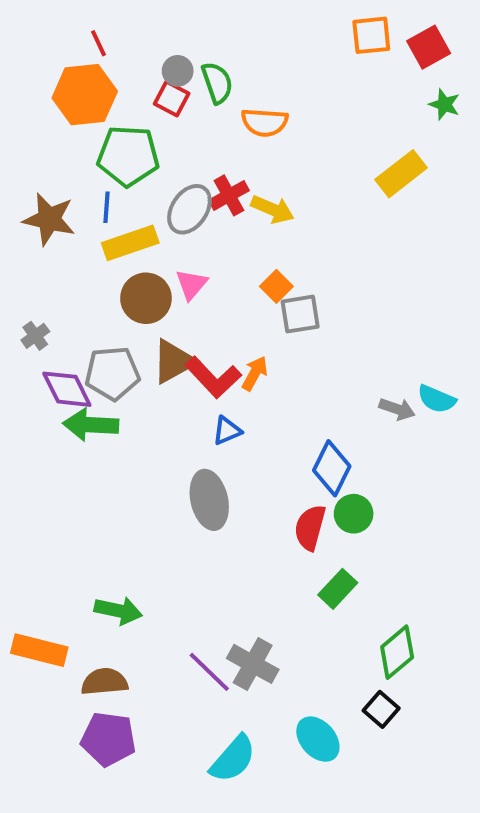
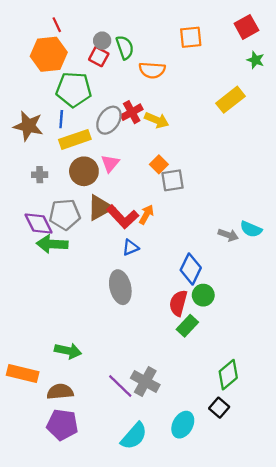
orange square: (371, 35) -> (191, 37), moved
gray cross: (35, 336) -> (40, 175), moved, turned 35
green rectangle: (338, 589) -> (187, 326), moved
cyan ellipse: (318, 739) -> (183, 425), turned 70

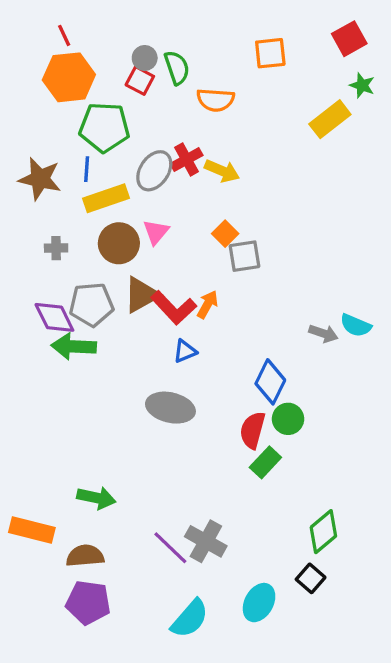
red line: (57, 25) -> (64, 35), moved
yellow rectangle: (231, 100) -> (330, 119), moved
gray ellipse: (120, 287) -> (170, 408), turned -64

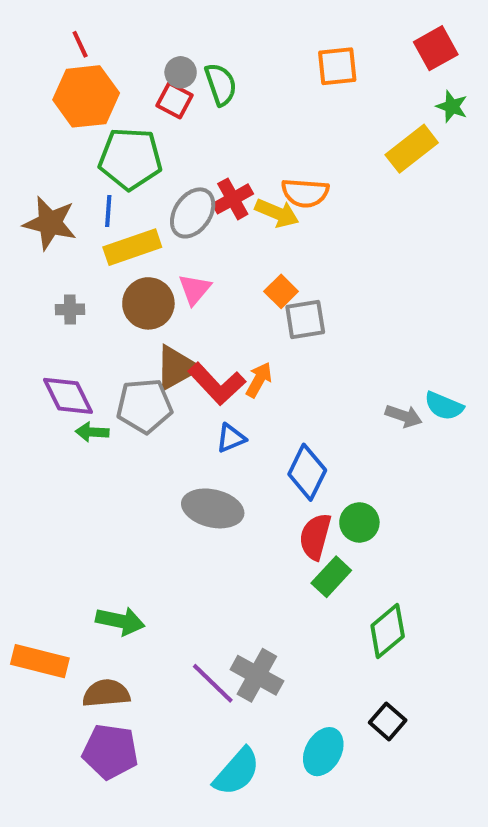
orange semicircle: (216, 100) -> (305, 193), moved
gray pentagon: (91, 304) -> (144, 406), moved
green arrow: (74, 346) -> (92, 432), size x0.6
blue diamond: (270, 382) -> (307, 472), moved
green diamond: (323, 532) -> (388, 631), moved

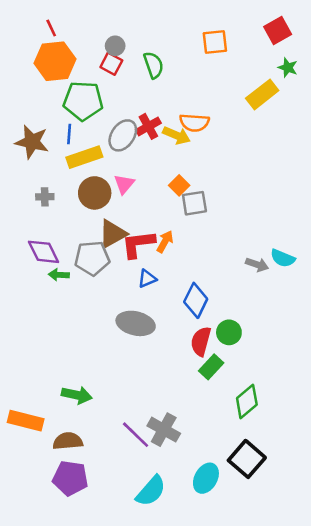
green semicircle: (221, 84) -> (153, 65), moved
red L-shape: (217, 384) -> (138, 244), turned 126
black square: (388, 721) -> (247, 459), size x1.6

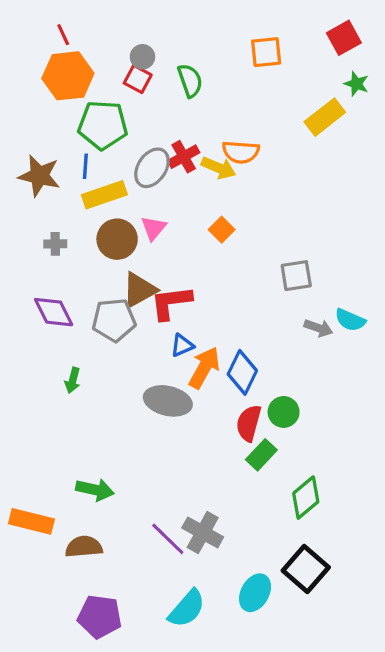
gray square: (194, 203) -> (296, 276), moved
orange arrow: (165, 242) -> (204, 368), moved, size x1.5
green arrow: (59, 275) -> (73, 380), moved, turned -78
purple pentagon: (70, 478) -> (100, 617), moved

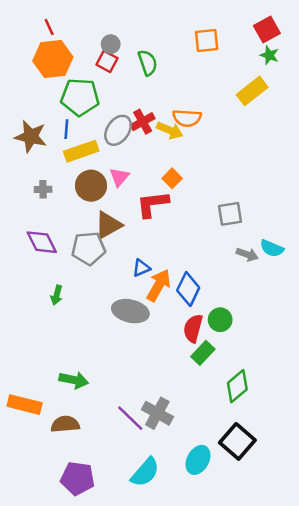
green star: (356, 84) -> (269, 55), moved
red L-shape: (171, 303) -> (152, 204), moved

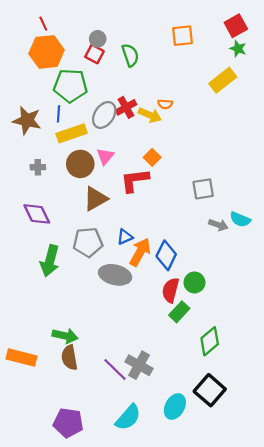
orange semicircle: (187, 118) -> (165, 104), size x0.6
gray pentagon: (89, 248) -> (88, 242), moved
green arrow: (57, 295) -> (50, 261), size x1.8
brown semicircle: (65, 424) -> (69, 358), moved, turned -95

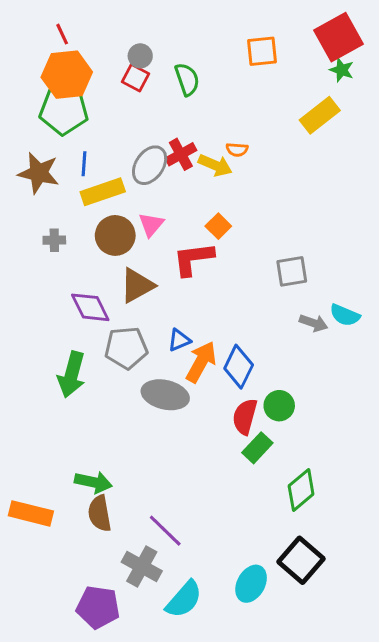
red square: (236, 26) -> (339, 37), size x1.4
green pentagon: (70, 86) -> (64, 111), moved
purple diamond: (37, 214) -> (90, 307), moved
gray cross: (139, 365) -> (142, 567), moved

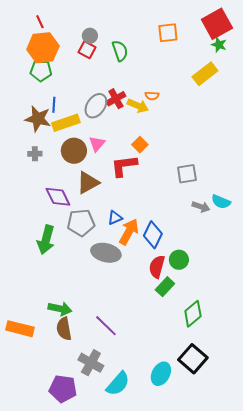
green pentagon: (64, 111) -> (41, 71), size x0.7
brown star: (39, 173) -> (38, 119), moved
purple line: (165, 531) -> (106, 326), moved

